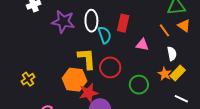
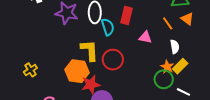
green circle: (139, 85) -> (164, 79), moved

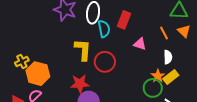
orange hexagon: (77, 71) -> (38, 74), moved

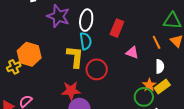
cyan semicircle: (104, 29) -> (86, 41), moved
orange hexagon: (38, 74) -> (29, 54), moved

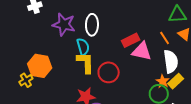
red rectangle: (117, 28) -> (131, 40), moved, turned 48
cyan semicircle: (86, 41) -> (83, 47), moved
pink triangle: (132, 53) -> (142, 51), size x1.5
white semicircle: (160, 66) -> (171, 62), size x1.6

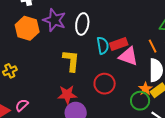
cyan semicircle: (83, 47) -> (103, 46), moved
orange hexagon: (40, 66) -> (27, 28), moved
red circle: (109, 72) -> (105, 84), moved

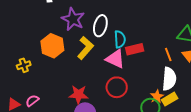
orange hexagon: (27, 28) -> (52, 46), moved
cyan semicircle: (103, 46) -> (120, 39), moved
pink triangle: (128, 56) -> (115, 59), moved
yellow L-shape: (71, 61) -> (85, 48), moved, turned 30

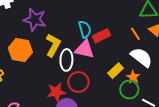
white ellipse: (100, 26) -> (66, 60), moved
white semicircle: (169, 79) -> (141, 57), turned -45
red circle: (117, 87) -> (78, 82), moved
yellow rectangle: (170, 99) -> (116, 71), moved

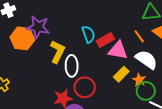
pink triangle: (85, 49) -> (118, 50), moved
orange hexagon: (20, 50) -> (22, 38), moved
green circle: (129, 89) -> (146, 91), moved

